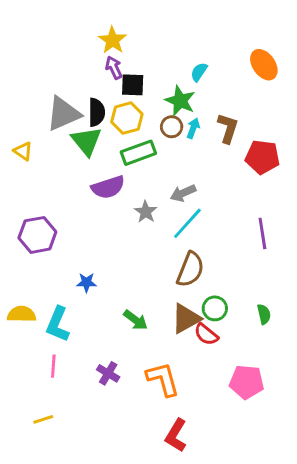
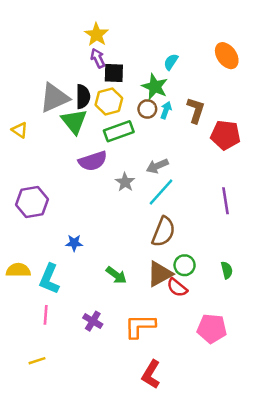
orange L-shape: (163, 379) -> (140, 326), turned -76

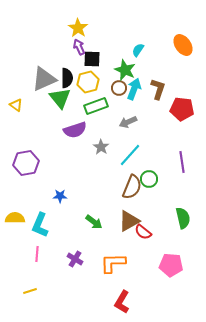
cyan arrow: (166, 110) -> (134, 89), size x1.5
gray arrow: (157, 166) -> (128, 122), moved
green circle: (185, 265) -> (149, 179), moved
green semicircle: (227, 270) -> (183, 218), size x1.5

